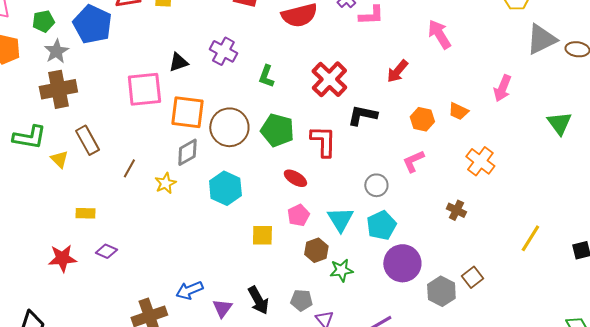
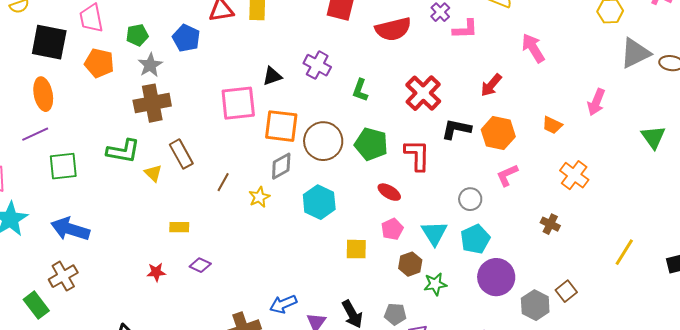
blue pentagon: (92, 24) -> (186, 38), size x0.7
orange hexagon: (422, 119) -> (498, 133), moved, size x1.4
red star: (62, 258) -> (156, 272), size x0.7

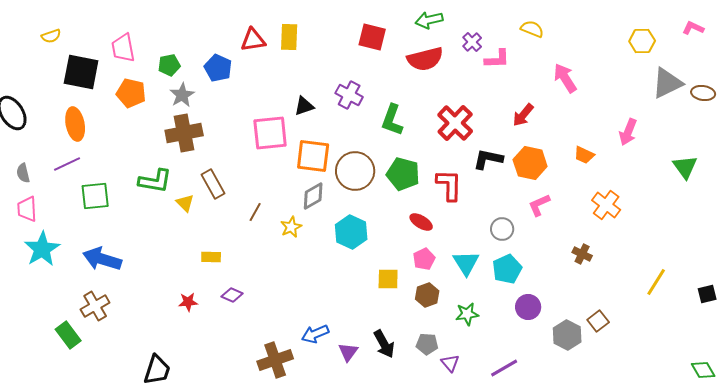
green L-shape: (360, 90) -> (392, 120), size x1.4
brown hexagon: (410, 264) -> (427, 295), moved
purple circle: (496, 277) -> (528, 307), size x0.7

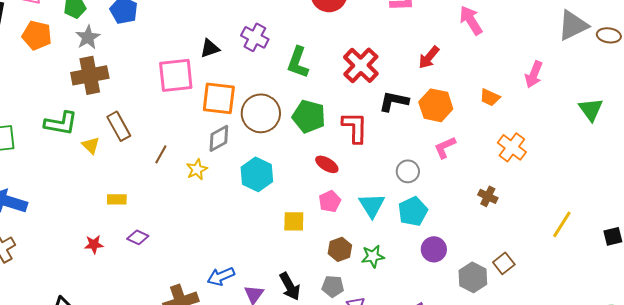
brown hexagon: (427, 295) -> (340, 249), moved

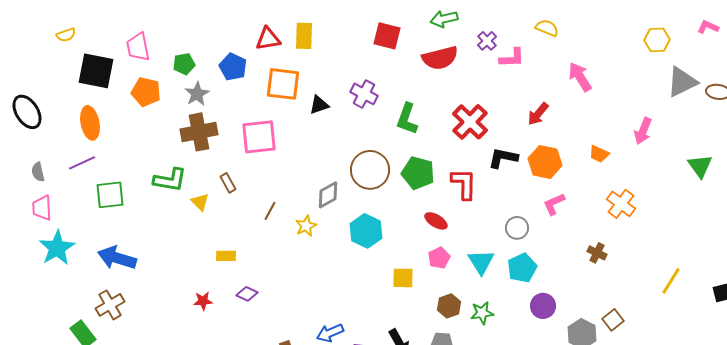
pink square: (176, 75) -> (259, 137), moved
orange square: (219, 98) -> (283, 84), moved
brown rectangle: (119, 126) -> (228, 183), size x0.7

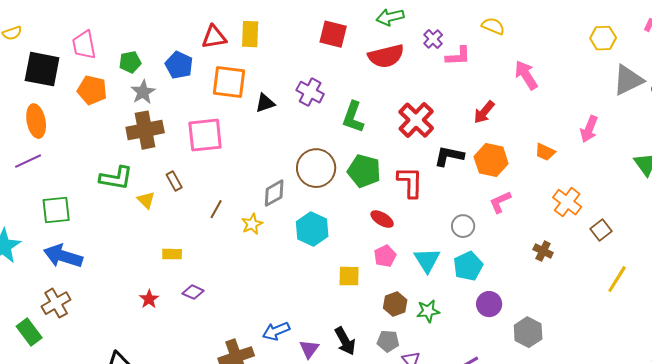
green square: (110, 195) -> (56, 210), moved
red star: (203, 301) -> (149, 299), turned -30
brown square: (613, 320) -> (601, 230), moved

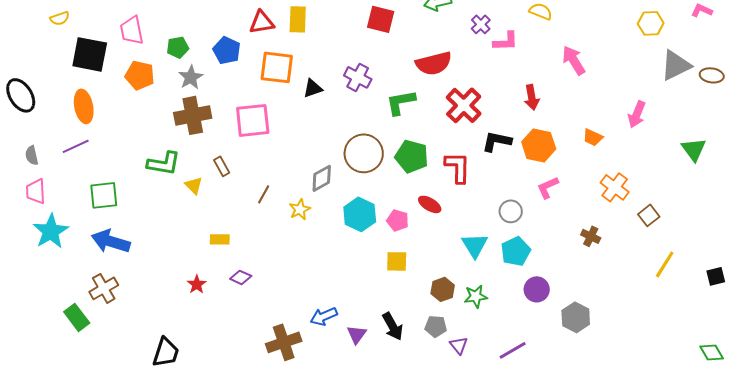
red semicircle: (386, 56) -> (434, 63), moved
red arrow: (484, 112) -> (532, 97), turned -50
green L-shape: (353, 117) -> (401, 102), turned 60
pink pentagon: (385, 256) -> (398, 220), moved, turned -30

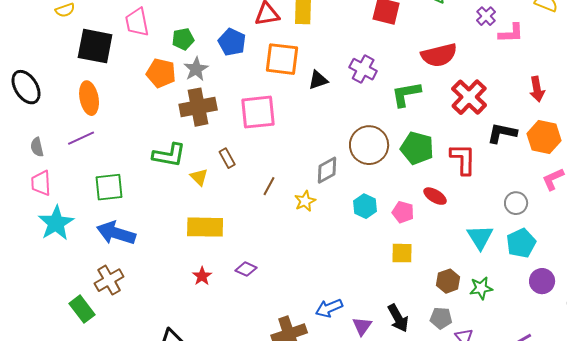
orange pentagon: (140, 75) -> (161, 73), moved
cyan hexagon: (360, 214) -> (365, 206), size x0.7
yellow rectangle: (220, 239) -> (205, 227), moved, size x1.8

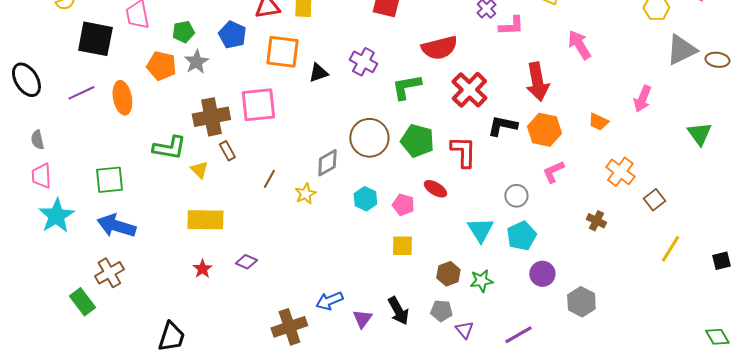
red arrow: (537, 89) -> (537, 82), size x1.5
orange ellipse: (89, 98) -> (122, 98), moved
brown cross: (198, 107) -> (211, 117), moved
purple line: (81, 138) -> (81, 93), moved

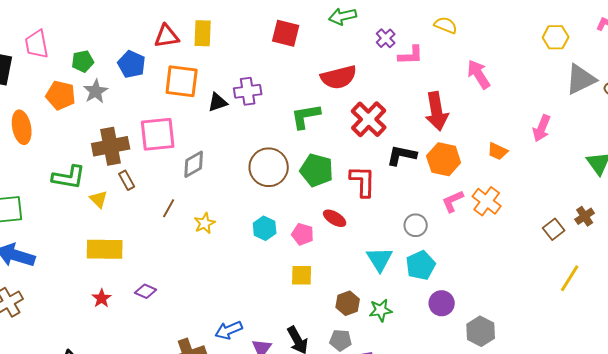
purple cross: (363, 62) -> (248, 91), moved, turned -36
gray diamond: (327, 163) -> (194, 164), moved
orange cross: (620, 172) -> (487, 201), moved
brown cross: (596, 221) -> (585, 216), moved, turned 30

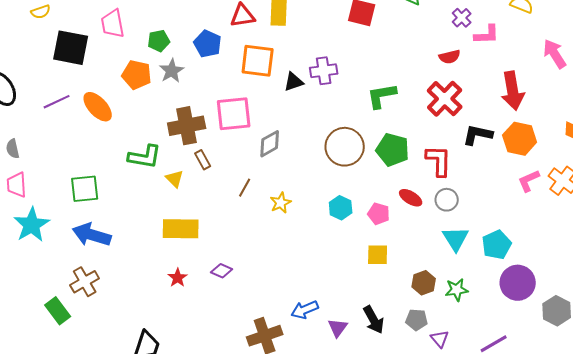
red semicircle: (339, 77) -> (450, 57), moved, size x0.6
orange ellipse: (22, 127) -> (98, 107), turned -32
gray circle: (416, 225) -> (447, 200), moved
purple circle: (442, 303) -> (518, 283), size x1.4

